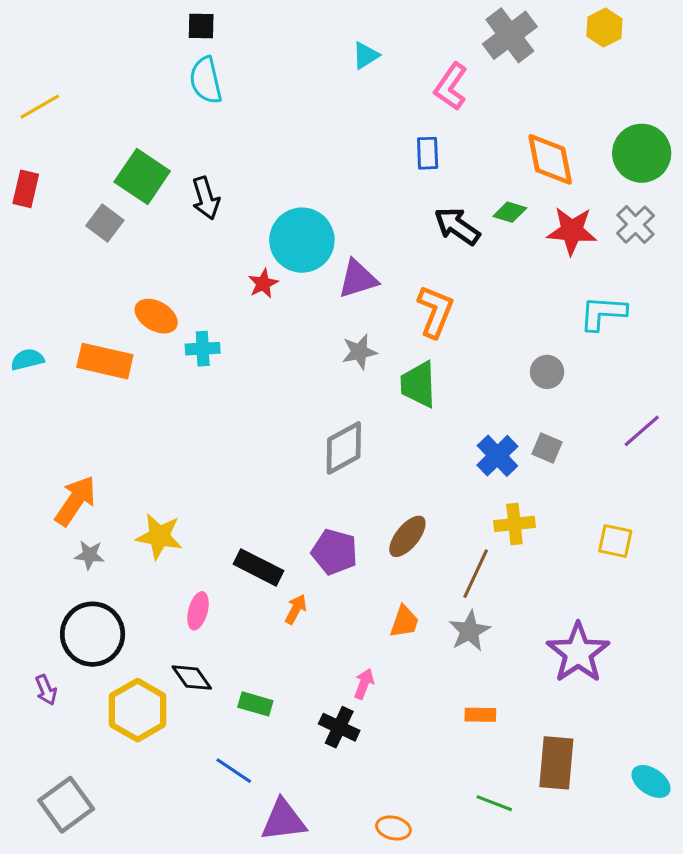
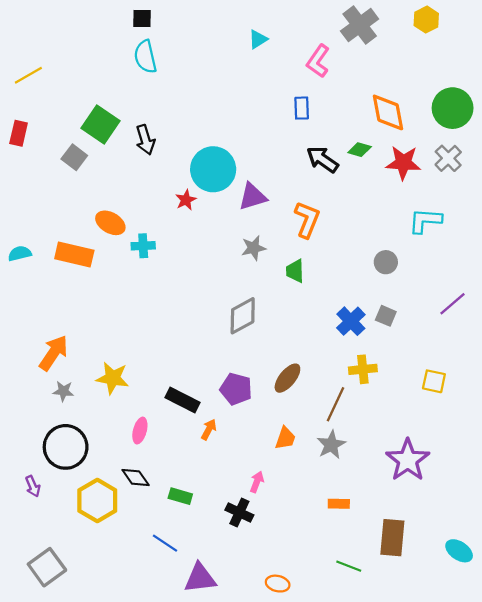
green trapezoid: (418, 384) -> (295, 271), size x0.7

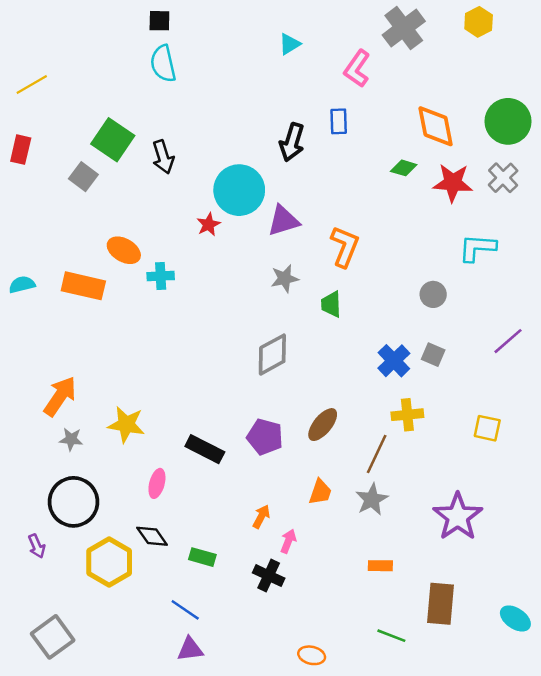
black arrow: (322, 159) -> (292, 142), moved, turned -108
orange arrow: (209, 429) -> (261, 517), moved
purple triangle: (200, 578) -> (190, 649), moved, size x0.7

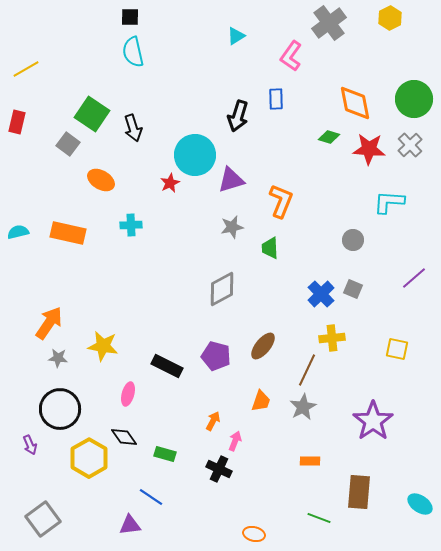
orange ellipse: (124, 250) -> (101, 180), moved
purple triangle: (190, 649) -> (130, 525), moved

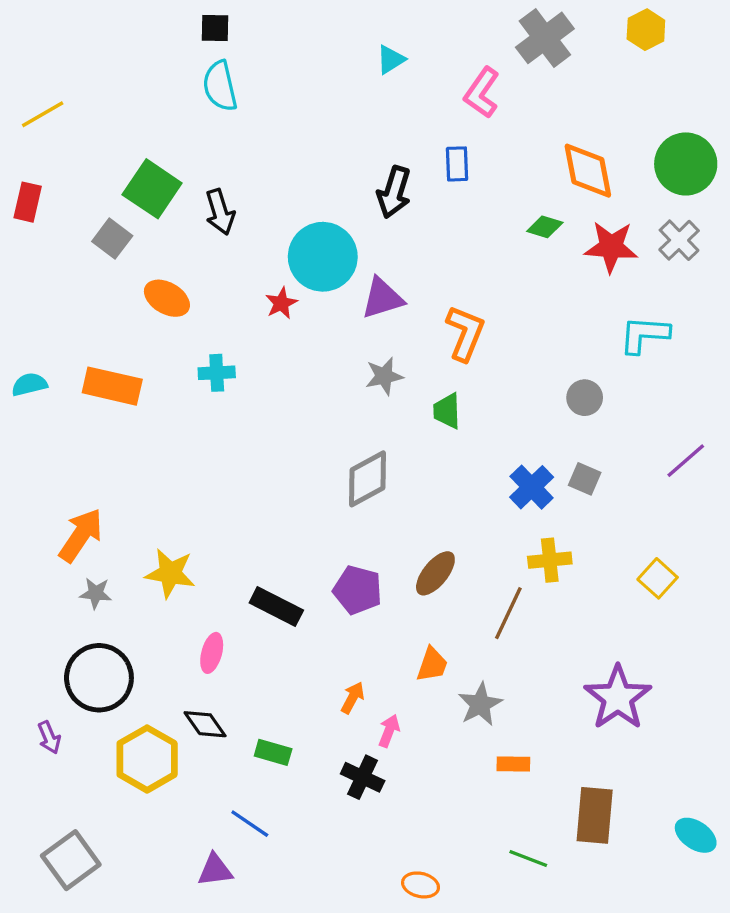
yellow square: (397, 349) -> (658, 578), turned 30
gray star: (303, 407) -> (480, 704), moved

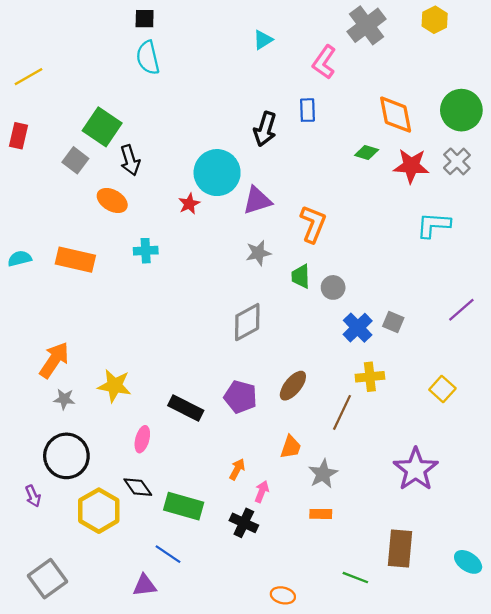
black arrow: (220, 212) -> (130, 160), moved
gray circle: (585, 398) -> (333, 287), moved
green rectangle: (273, 752) -> (184, 506), size x1.6
orange rectangle: (513, 764) -> (321, 514), moved

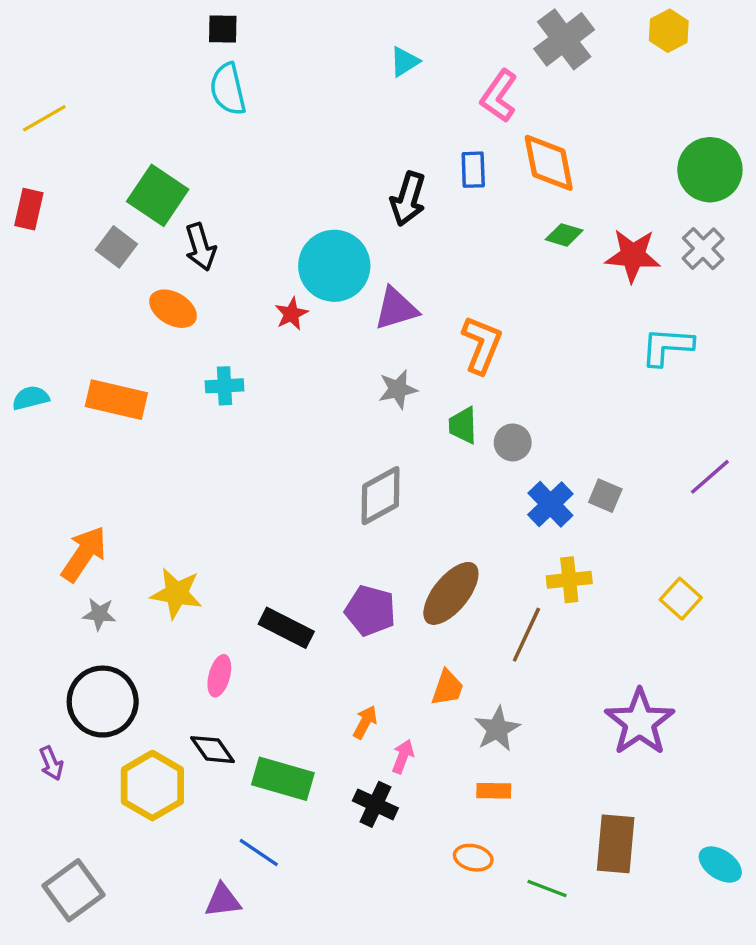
orange diamond: (396, 115) -> (549, 163), moved
brown ellipse: (293, 386) -> (451, 593), size x1.4
orange ellipse: (283, 595) -> (473, 858), moved

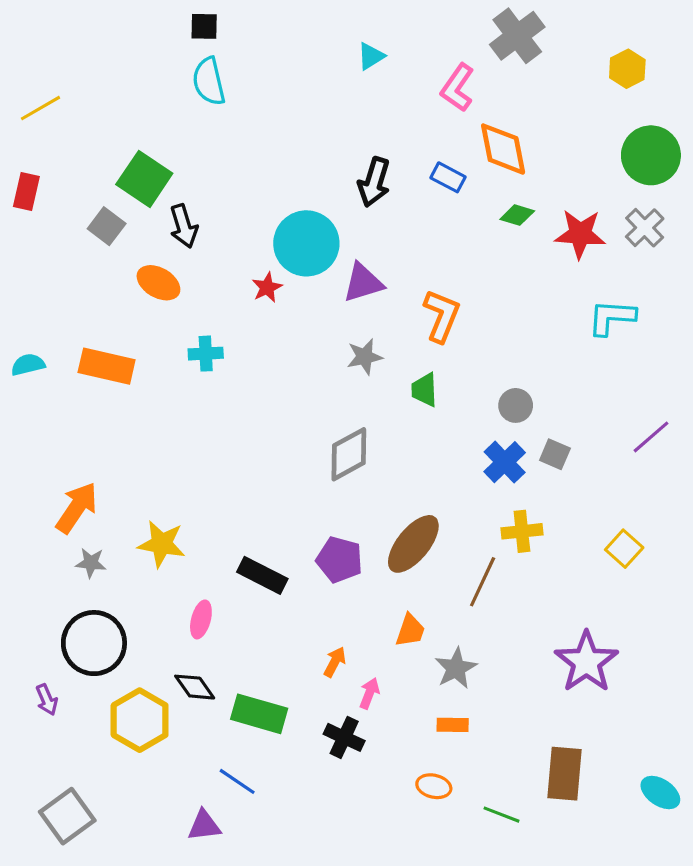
yellow hexagon: (669, 31) -> (627, 69), moved
blue rectangle: (473, 170) -> (448, 177), moved, turned -60
gray circle: (513, 442) -> (516, 405), moved

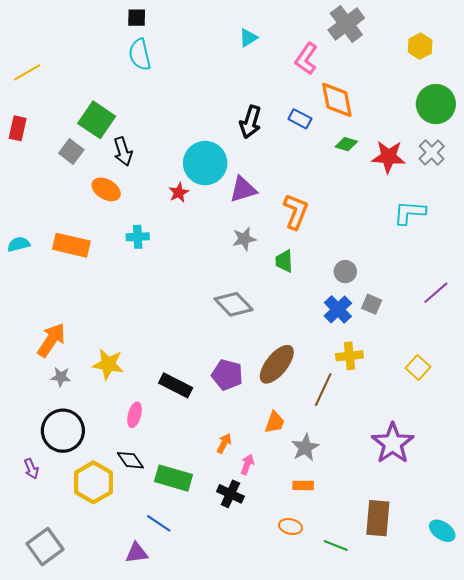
gray diamond: (349, 454) -> (234, 304), turned 75

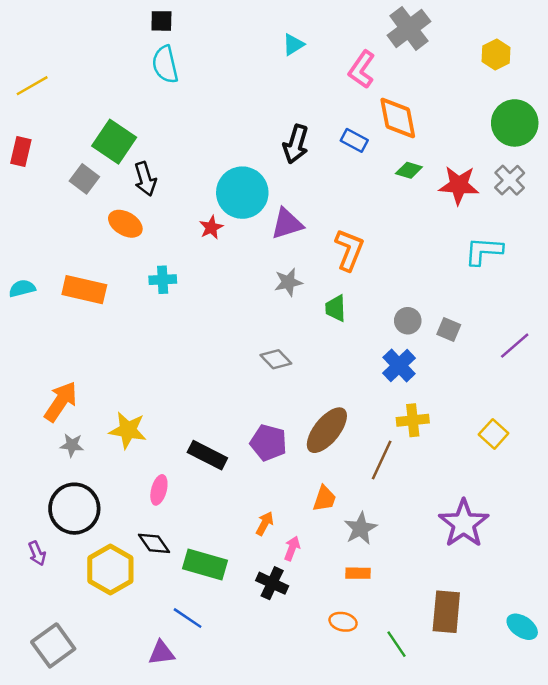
gray diamond: (234, 304) -> (276, 359), size x0.7
gray square: (372, 304) -> (449, 329), moved
green line: (336, 545) -> (397, 644), turned 35

